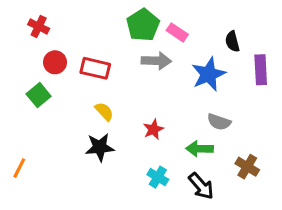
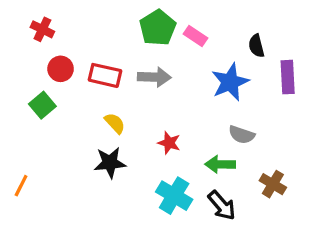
gray arrow: (156, 61) -> (154, 77), moved
red star: (153, 129) -> (169, 143), turned -30
cyan cross: (158, 177) -> (174, 196), size x1.5

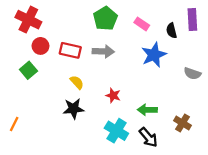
red cross: (42, 29) -> (28, 20), size x1.6
pink rectangle: (195, 36) -> (142, 24), moved
purple rectangle: (288, 77) -> (192, 20), moved
gray semicircle: (242, 135) -> (192, 73), moved

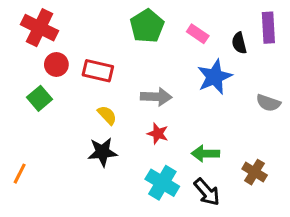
gray arrow: (103, 51) -> (156, 97), moved

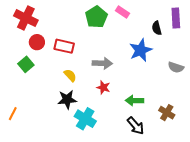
pink rectangle: (198, 34) -> (122, 12), moved
cyan cross: (162, 183) -> (85, 119), moved

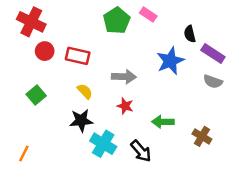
purple rectangle: (176, 18) -> (213, 54), moved, turned -54
green square: (26, 64) -> (36, 95), moved
orange line: (13, 114) -> (24, 153), moved
black arrow: (136, 126) -> (141, 151), moved

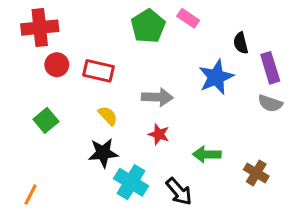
red cross: (31, 22) -> (40, 28), turned -32
purple rectangle: (213, 54) -> (270, 68), turned 40

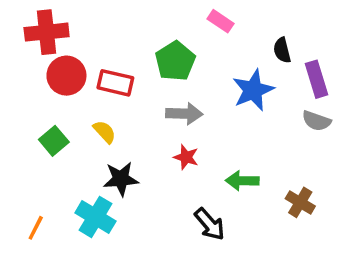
green pentagon: (148, 26) -> (175, 61), moved
red circle: (57, 65) -> (66, 76), size x1.4
yellow semicircle: (108, 116) -> (104, 132), moved
cyan cross: (131, 182) -> (95, 217), moved

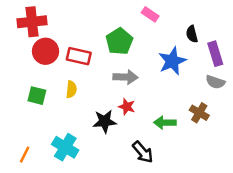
yellow semicircle: (104, 132) -> (71, 89), turned 49
green square: (54, 141) -> (37, 96), turned -36
black star: (121, 179) -> (105, 121), moved
brown cross: (300, 202) -> (199, 113), moved

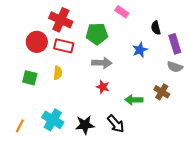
red cross: (32, 22) -> (61, 20), moved, turned 30
green pentagon: (119, 41) -> (97, 34), turned 30
blue star: (172, 61) -> (140, 50), size x0.7
black star: (105, 121) -> (85, 125), moved

